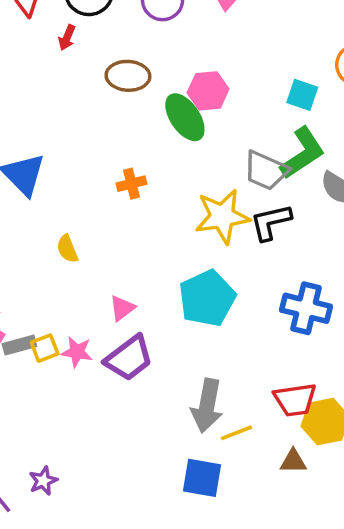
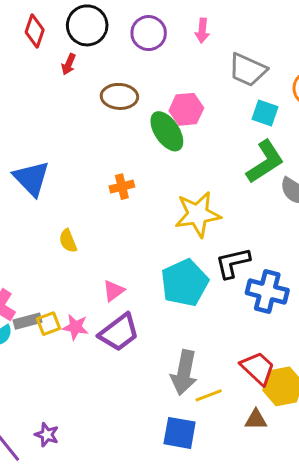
gray trapezoid: (266, 171) -> (248, 70), moved
black L-shape: (271, 222) -> (233, 263), moved
red trapezoid: (295, 400) -> (258, 368), turned -129
purple star: (43, 481) -> (47, 435), turned -30

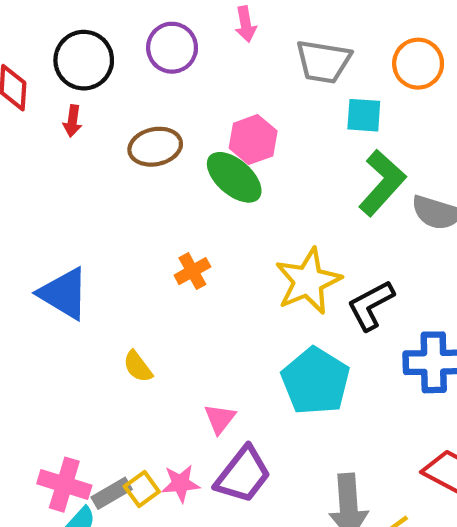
black L-shape: (233, 263) -> (371, 305), moved

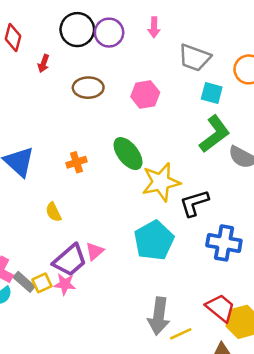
black circle: (84, 60) -> (77, 30), moved
green ellipse: (234, 177) -> (128, 154), moved
orange cross: (192, 271) -> (76, 162), moved
purple trapezoid: (243, 475) -> (70, 260), moved
gray rectangle: (112, 493) -> (24, 282), turned 60

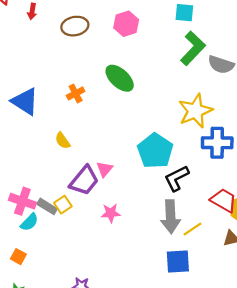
yellow star: (161, 182) -> (195, 111), moved
black L-shape: (194, 203) -> (177, 178), moved
pink star: (65, 284) -> (111, 213), moved

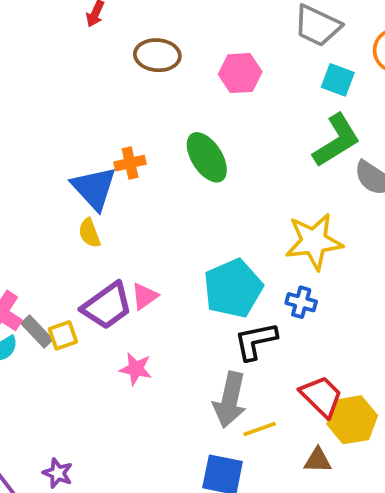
blue triangle: (25, 101) -> (94, 188), moved
blue cross: (217, 143) -> (301, 302), moved, size x0.6

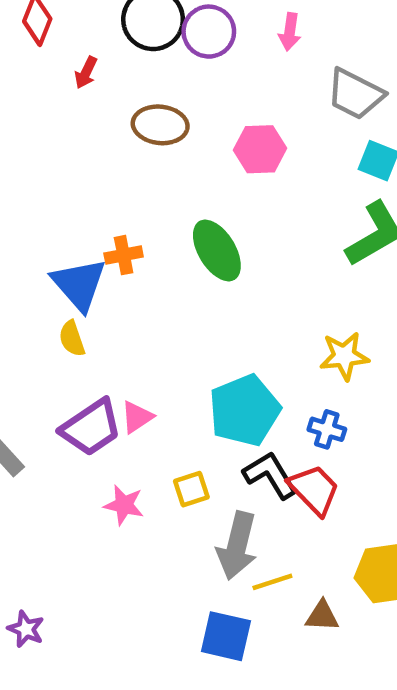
yellow star: (314, 241) -> (344, 356), size x0.7
yellow square: (63, 335) -> (191, 489), moved
black L-shape: (256, 341) -> (270, 475), turned 69
red trapezoid: (321, 396) -> (314, 490), moved
brown triangle: (318, 460) -> (322, 616), moved

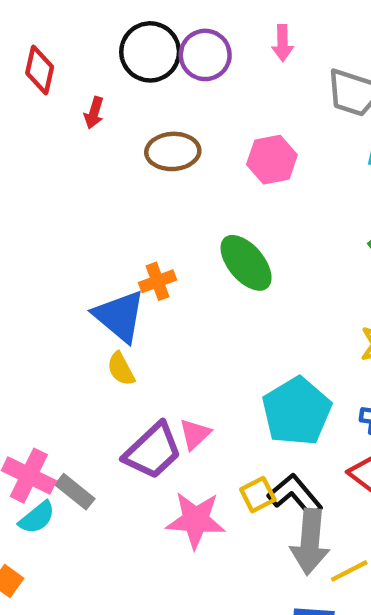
black L-shape: (270, 475) -> (295, 495), moved
pink star: (124, 505) -> (196, 520), size x1.5

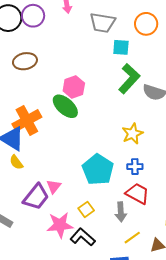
pink hexagon: (272, 160) -> (74, 87), moved
orange cross: (158, 281) -> (27, 120), size x1.8
black L-shape: (295, 495) -> (83, 237), moved
gray arrow: (310, 542) -> (121, 212), moved, size x0.7

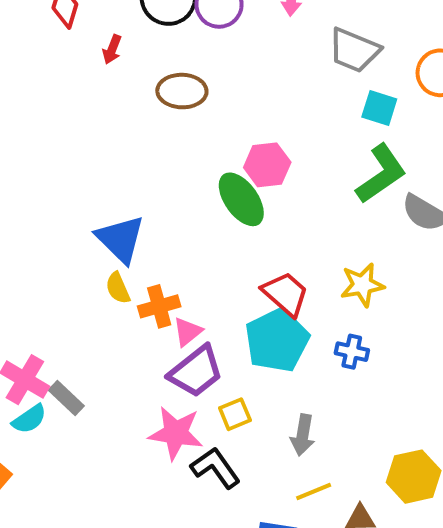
orange cross: (27, 120) -> (159, 306), moved, size x0.7
pink triangle: (54, 186) -> (187, 332), moved
red trapezoid: (137, 193) -> (286, 294), moved
purple trapezoid: (36, 197) -> (196, 371), moved

